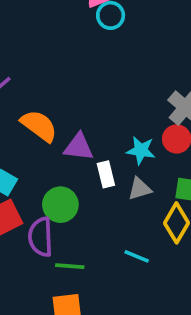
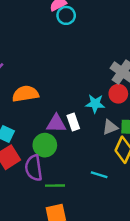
orange semicircle: (39, 126) -> (25, 94), turned -40
purple triangle: (79, 147) -> (56, 123), moved
gray triangle: (140, 189) -> (110, 127), moved

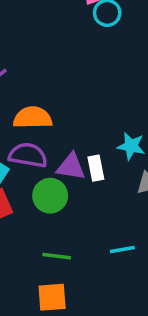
purple semicircle: (34, 168) -> (28, 155), moved, turned 100
cyan line: (99, 175) -> (122, 250), turned -35

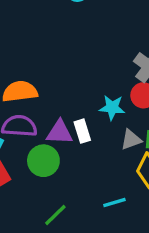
green line: (57, 256) -> (55, 215), turned -45

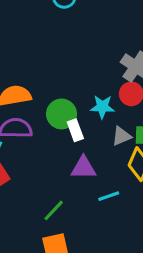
purple triangle: (60, 132) -> (83, 168), moved
green circle: (43, 161) -> (61, 114), moved

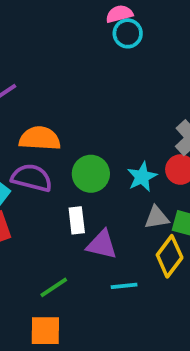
cyan star: (102, 107) -> (142, 177), turned 30
white rectangle: (75, 130) -> (77, 220), moved

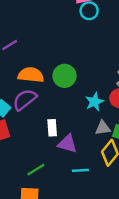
green circle: (91, 174) -> (65, 76), moved
purple semicircle: (32, 178) -> (25, 100), turned -55

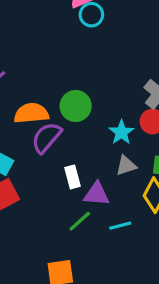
purple semicircle: (25, 100) -> (46, 138), moved
gray triangle: (103, 128) -> (126, 166), moved
green line: (36, 170) -> (80, 221), moved

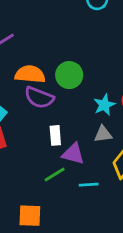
purple semicircle: (46, 138) -> (39, 98), turned -120

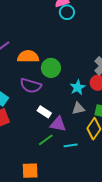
orange semicircle: (30, 74) -> (28, 57), moved
white rectangle: (55, 135) -> (44, 112), turned -48

